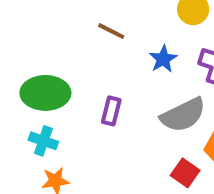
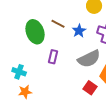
brown line: (111, 31) -> (58, 24), moved
green ellipse: (45, 93) -> (35, 32), moved, turned 70

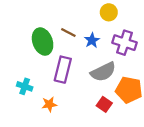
purple rectangle: (53, 57) -> (63, 70), size x1.6
orange star: (25, 92) -> (49, 104), moved

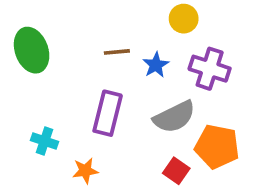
brown line: (68, 33) -> (117, 52), turned -32
green ellipse: (43, 42) -> (32, 50), moved

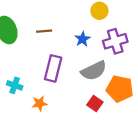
brown line: (117, 52) -> (44, 31), moved
purple cross: (210, 69) -> (115, 41), turned -35

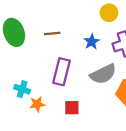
orange star: (40, 103) -> (37, 104), moved
red square: (95, 103) -> (72, 108), moved, turned -35

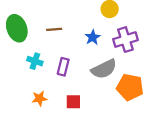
purple rectangle: (61, 72) -> (63, 67), size x0.7
cyan cross: (22, 89) -> (35, 61), moved

